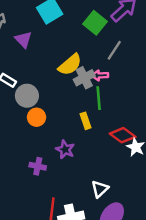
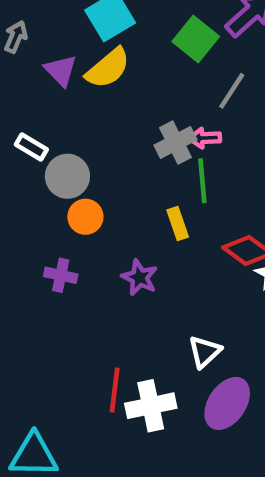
yellow semicircle: (70, 65) -> (108, 68), moved
purple cross: (38, 166) -> (61, 275), moved

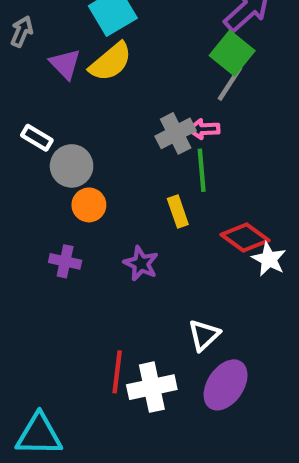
green square: (196, 39) -> (232, 53), moved

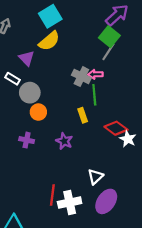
purple triangle: (65, 64) -> (27, 58), moved
gray cross: (176, 133) -> (81, 77), turned -36

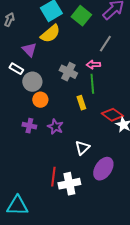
green square: (109, 37) -> (81, 16), moved
gray cross: (81, 77) -> (68, 72), moved
purple star: (64, 141) -> (55, 127), moved
white triangle: (95, 177) -> (82, 148), moved
purple ellipse: (106, 201) -> (103, 169), moved

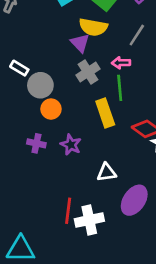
yellow semicircle: (50, 34) -> (93, 27), moved, turned 50
purple triangle: (29, 50) -> (80, 43), moved
gray cross: (68, 72) -> (88, 72), turned 30
yellow rectangle: (81, 103) -> (105, 113), size x1.5
white triangle: (82, 148) -> (106, 172), turned 35

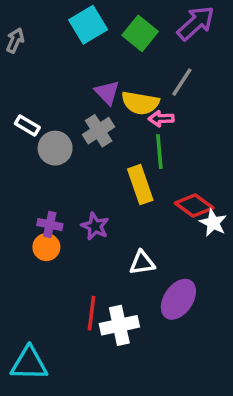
yellow semicircle: (93, 27) -> (140, 103), moved
gray cross: (88, 72) -> (99, 131), moved
orange circle: (51, 109) -> (46, 247), moved

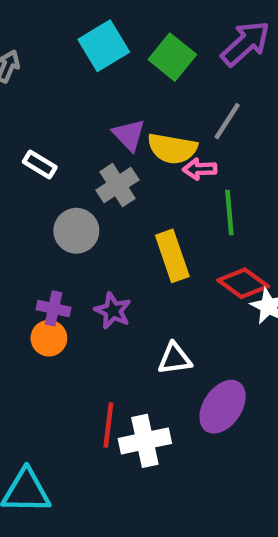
white rectangle: (27, 126) -> (40, 165), moved
gray circle: (55, 148) -> (76, 231), moved
green line: (159, 152) -> (229, 212), moved

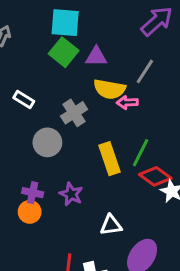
cyan square: (104, 46) -> (65, 23), turned 36
green square: (172, 57) -> (64, 52), moved
purple triangle: (129, 135) -> (96, 57), moved, turned -45
green line: (229, 212) -> (141, 153), moved, turned 32

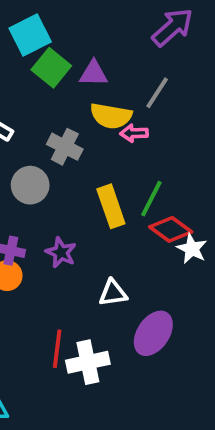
cyan square: (65, 23) -> (30, 35), moved, turned -32
gray cross: (74, 113) -> (65, 147), turned -30

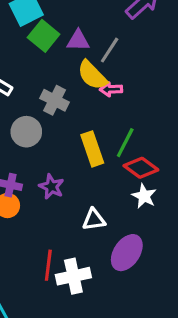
gray line: (157, 93) -> (110, 50), moved
yellow semicircle: (111, 116) -> (92, 75), turned 36
white star: (192, 249) -> (144, 196), moved

